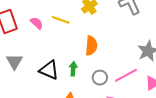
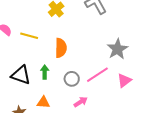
yellow line: (61, 20) -> (29, 36), moved

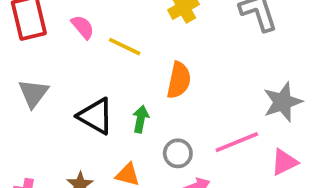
gray circle: (72, 79) -> (178, 153), moved

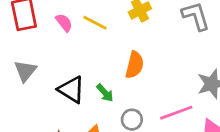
yellow line: (125, 47) -> (95, 23), moved
green arrow: (141, 119) -> (105, 93), turned 126

